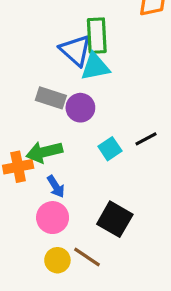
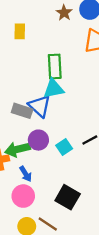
blue triangle: (75, 50) -> (40, 106), moved
purple circle: (80, 108) -> (38, 140), moved

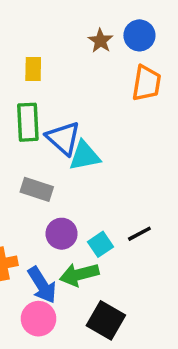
green rectangle: (55, 66) -> (28, 122), moved
blue triangle: (40, 106) -> (63, 138), moved
green arrow: (17, 149) -> (79, 274), moved
blue arrow: (26, 174) -> (42, 285), size x1.5

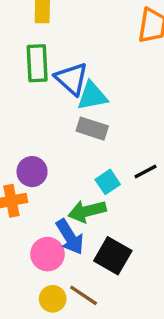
gray rectangle: (37, 189) -> (92, 129), moved
purple circle: (62, 234) -> (32, 172), moved
blue arrow: (42, 285) -> (70, 237), moved

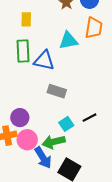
blue triangle: (72, 79) -> (44, 61), turned -30
cyan triangle: (92, 96) -> (68, 40), moved
pink circle: (47, 254) -> (27, 140), moved

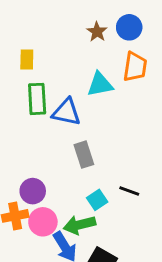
yellow rectangle: (26, 19) -> (27, 59), moved
gray rectangle: (57, 91) -> (84, 155), turned 54
black line: (90, 118) -> (129, 191), turned 48

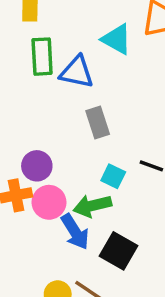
cyan triangle: (100, 84) -> (117, 39), turned 40
cyan square: (97, 200) -> (113, 176), turned -30

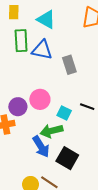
cyan triangle: (117, 39) -> (46, 20), moved
gray rectangle: (98, 122) -> (69, 65), moved
pink circle: (49, 202) -> (40, 99), moved

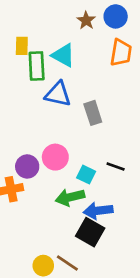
green rectangle: (21, 41) -> (37, 66), moved
blue arrow: (41, 147) -> (98, 211), moved, turned 115

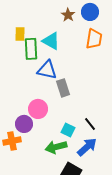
gray rectangle: (93, 113) -> (63, 88), moved
pink circle: (55, 157) -> (38, 109), moved
black line: (116, 166) -> (90, 124), turned 32
blue arrow: (98, 211) -> (87, 147), moved, turned 145

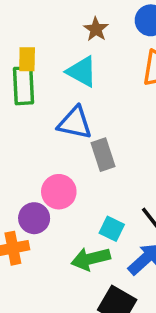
brown star: (68, 15) -> (96, 29), moved
green rectangle: (31, 49) -> (24, 86), moved

